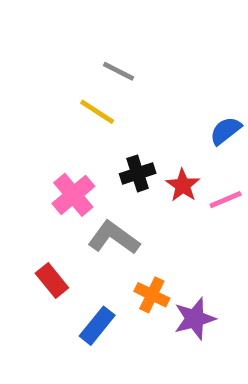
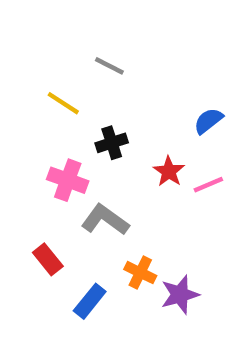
yellow line: (97, 112) -> (63, 103), moved
black cross: (138, 173) -> (112, 143), moved
pink cross: (73, 195) -> (68, 180), turned -30

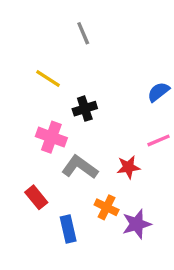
gray line: (109, 66) -> (83, 33), moved, turned 40
red star: (169, 171) -> (128, 167), moved, turned 30
blue rectangle: (90, 301) -> (68, 229), turned -52

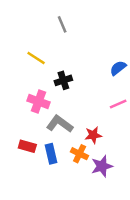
red star: (128, 167) -> (93, 135), moved
red rectangle: (36, 197) -> (27, 146), turned -35
blue rectangle: (68, 229) -> (51, 154), moved

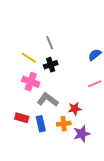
gray line: (62, 24) -> (50, 43), moved
yellow line: (36, 58) -> (29, 58), moved
orange cross: (80, 154) -> (64, 124), turned -32

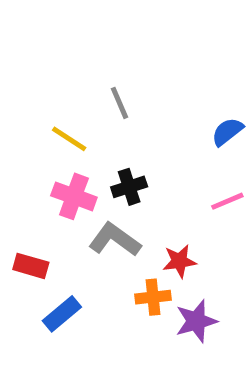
black cross: (51, 65) -> (129, 187), moved
red rectangle: (22, 118) -> (31, 266), moved
blue rectangle: (41, 124) -> (62, 314), moved, turned 63

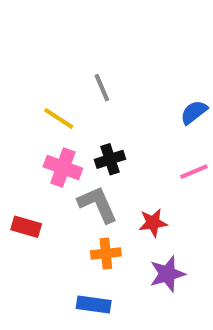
gray L-shape: (115, 240) -> (98, 204), turned 30
orange cross: (153, 297) -> (106, 253), moved
blue rectangle: (62, 314) -> (94, 305), moved, turned 48

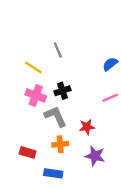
red rectangle: (26, 227) -> (28, 152), moved
purple star: (167, 274) -> (95, 156), turned 30

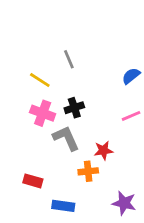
orange cross: (60, 144) -> (88, 171), moved
purple star: (95, 156) -> (124, 203), moved

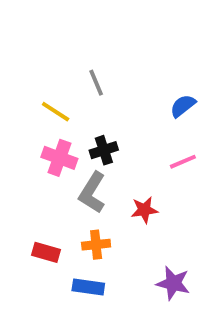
gray L-shape: (66, 138) -> (92, 193), turned -124
orange cross: (88, 171) -> (96, 245), moved

